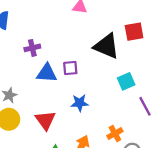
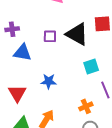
purple square: (70, 68) -> (50, 36), moved
orange cross: (115, 134) -> (86, 106), moved

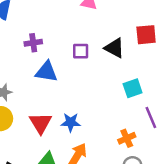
black triangle: (77, 34) -> (115, 48), size x0.7
blue star: (49, 81) -> (71, 122), moved

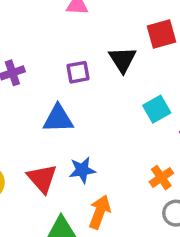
black triangle: (115, 48) -> (123, 60), turned 40
blue triangle: (46, 72) -> (58, 119), moved

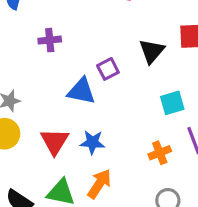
purple square: (78, 72) -> (108, 69), moved, turned -30
orange cross: (161, 178) -> (160, 153), moved

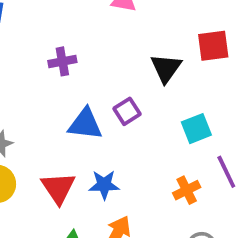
purple cross: (50, 40) -> (62, 61), moved
purple square: (108, 69) -> (127, 111), moved

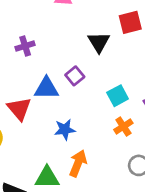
cyan square: (196, 129) -> (118, 96), moved
red triangle: (58, 188) -> (19, 109), moved

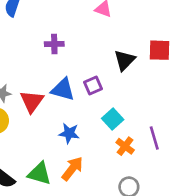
cyan square: (118, 96) -> (113, 119), moved, turned -30
orange cross: (123, 126) -> (125, 146), turned -36

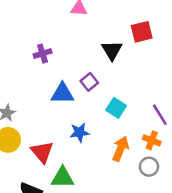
red triangle: (32, 101) -> (42, 152), moved
orange cross: (125, 146) -> (152, 140), moved
orange arrow: (72, 169) -> (121, 149), moved

